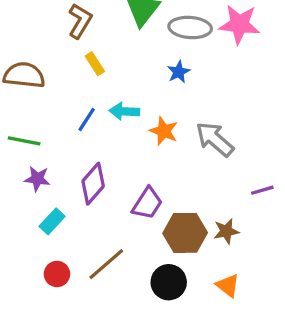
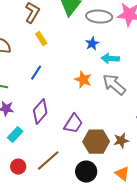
cyan arrow: (124, 111) -> (110, 59), moved

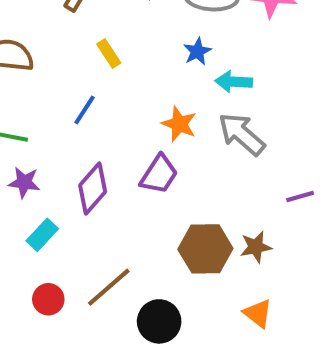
yellow rectangle: (41, 39) -> (109, 54), moved
purple trapezoid: (73, 124) -> (159, 174), moved
black circle: (86, 172) -> (159, 321), moved

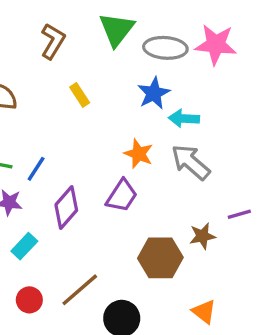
blue star: (197, 51) -> (154, 93), size x1.4
blue line: (85, 110) -> (36, 169), moved
brown star: (256, 247) -> (202, 236), moved

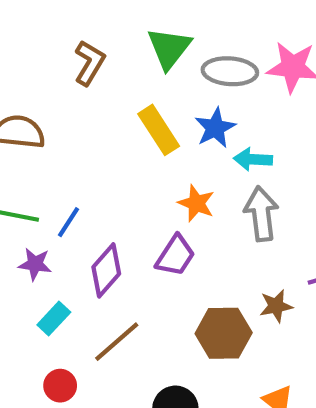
yellow rectangle: (80, 95) -> (159, 130), moved, size x1.6
gray arrow: (191, 162) -> (261, 214), turned 42
brown line: (80, 290) -> (117, 342), moved

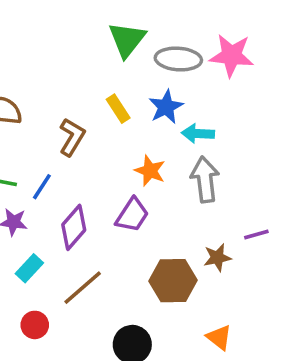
brown L-shape: (89, 63) -> (72, 137), moved
yellow rectangle: (159, 130) -> (118, 109), size x0.7

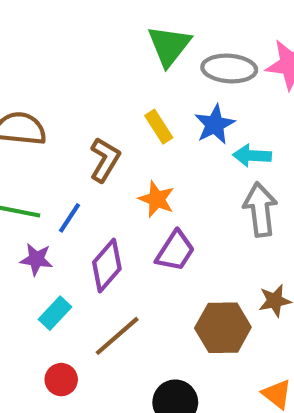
orange star: (150, 171) -> (157, 199), moved

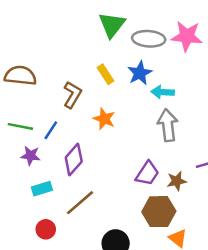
purple trapezoid: (175, 251) -> (147, 173), moved
cyan rectangle: (55, 313) -> (42, 189), turned 30
brown hexagon: (223, 328) -> (159, 212), moved

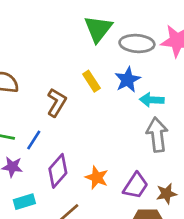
orange star: (104, 119) -> (97, 178), moved

